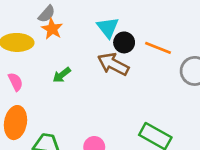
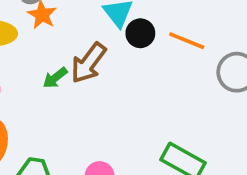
brown arrow: (113, 64) -> (88, 63), moved, turned -80

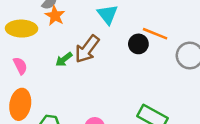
black circle: (140, 33) -> (138, 44), moved

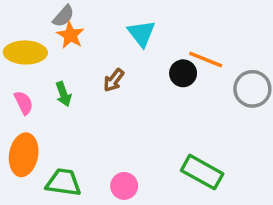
brown arrow: (87, 49) -> (114, 80), size x0.6
green arrow: (64, 59) -> (63, 94), moved, turned -72

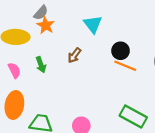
orange line: (206, 59) -> (125, 66), moved

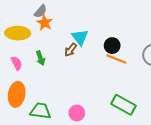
cyan triangle: (93, 24) -> (80, 37), moved

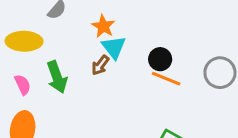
orange star: (45, 23) -> (103, 26), moved
green arrow: (40, 58) -> (57, 77), size x1.5

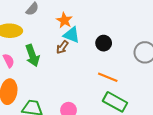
cyan triangle: (114, 47) -> (72, 35), turned -30
orange line: (166, 79) -> (108, 77), moved

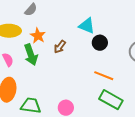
orange star: (64, 20) -> (38, 36), moved
cyan triangle: (72, 35) -> (87, 26), moved

